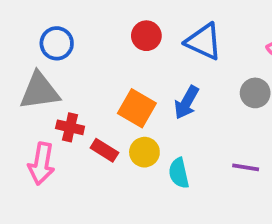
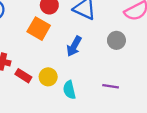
orange square: (137, 108) -> (39, 29), moved

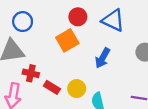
orange square: (39, 29) -> (67, 40), turned 30

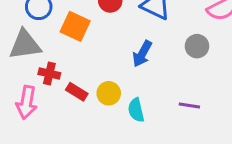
orange square: (67, 40) -> (75, 26), moved, turned -35

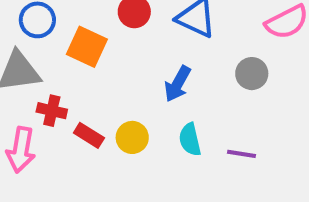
cyan semicircle: (136, 110) -> (190, 140), moved

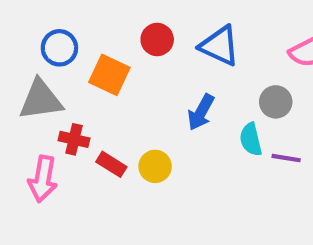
cyan semicircle: (190, 140) -> (251, 139), moved
purple line: (241, 154) -> (286, 158), moved

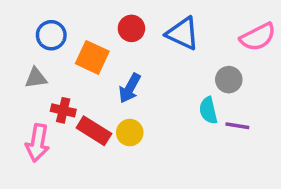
gray triangle: (41, 100) -> (36, 78), size x0.6
blue arrow: (201, 112) -> (130, 88), moved
red rectangle: (111, 164) -> (94, 131), size x1.4

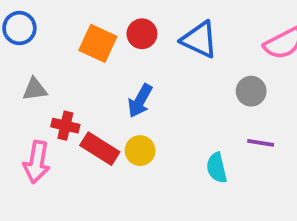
blue circle: (51, 35) -> (19, 28), moved
orange square: (92, 57) -> (98, 43), moved
cyan semicircle: (208, 110) -> (217, 168), moved

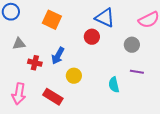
red circle: (142, 34) -> (92, 37), moved
blue arrow: (140, 101) -> (58, 56), moved
red rectangle: (100, 149) -> (53, 97), moved
pink arrow: (37, 162) -> (19, 94), moved

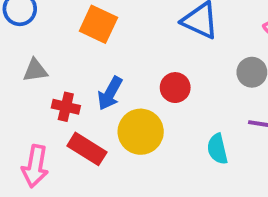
red circle: (92, 37) -> (175, 88), moved
yellow circle: (74, 76) -> (141, 132), size x1.5
red rectangle: (53, 97) -> (87, 149), moved

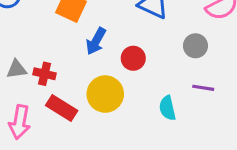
gray triangle: (35, 70) -> (17, 69), moved
blue arrow: (110, 93) -> (96, 41), moved

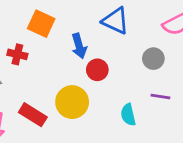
blue arrow: (96, 41) -> (79, 46), moved, turned -45
red cross: (45, 74) -> (17, 54), moved

